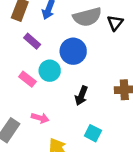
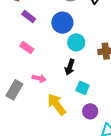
cyan circle: (50, 71) -> (76, 42), moved
black arrow: (81, 96) -> (70, 67), moved

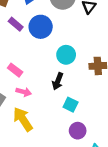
blue circle: (62, 23) -> (41, 27), moved
pink rectangle: (27, 48) -> (15, 70), moved
yellow arrow: (57, 104) -> (23, 119), moved

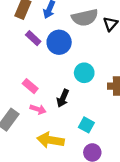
black arrow: (58, 81) -> (63, 98), moved
yellow arrow: (23, 119) -> (50, 140), moved, turned -50

